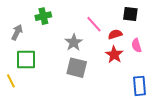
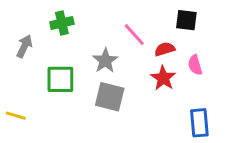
green square: (26, 60) -> (60, 79), moved
yellow line: (11, 81) -> (16, 116), turned -48

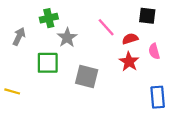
gray star: (105, 61) -> (67, 38), moved

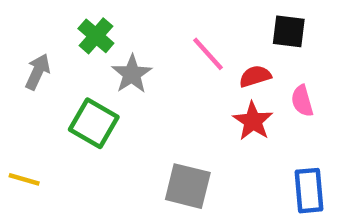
green cross: (49, 18) -> (96, 36), turned -36
green square: (48, 63) -> (94, 123), turned 30
gray square: (87, 77) -> (188, 186), moved

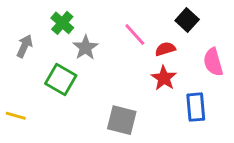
black square: (289, 31) -> (187, 20), turned 35
pink semicircle: (302, 101) -> (213, 62), moved, size x1.4
blue rectangle: (309, 191) -> (196, 107), moved

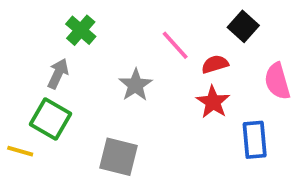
gray arrow: (25, 46) -> (58, 74), moved
gray star: (85, 48) -> (136, 85), moved
green square: (61, 79) -> (50, 119), moved
gray square: (122, 120) -> (119, 157), moved

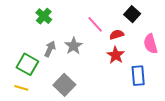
gray arrow: (58, 74) -> (50, 49), moved
yellow line: (20, 151) -> (21, 88), moved
gray square: (119, 157) -> (64, 85), turned 30

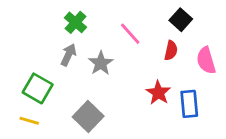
green cross: (44, 16) -> (75, 22), moved
red semicircle: (117, 35) -> (171, 51), moved, turned 120
gray arrow: (50, 49) -> (68, 55), moved
red star: (116, 55) -> (158, 93), moved

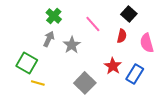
blue rectangle: (189, 104) -> (135, 74), turned 36
gray square: (88, 117) -> (85, 83), moved
yellow line: (29, 121) -> (38, 83), moved

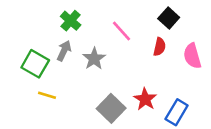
green square: (27, 63) -> (35, 64), moved
red star: (113, 66) -> (145, 99), moved
blue rectangle: (135, 74) -> (177, 112), moved
yellow line: (38, 83) -> (47, 95), moved

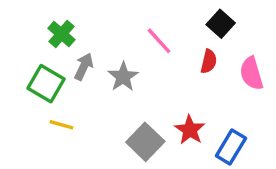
green cross: (71, 21) -> (61, 34), moved

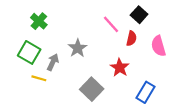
pink line: (159, 41) -> (111, 24), moved
gray arrow: (84, 67) -> (53, 62), moved
red star: (190, 130) -> (120, 68), moved

